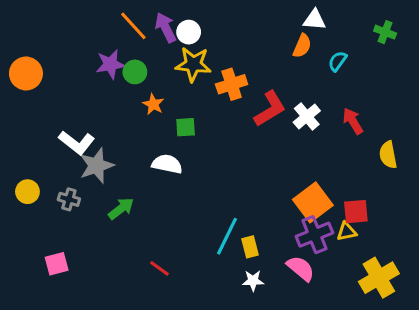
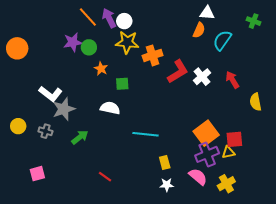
cyan semicircle: (337, 61) -> (222, 40), size x1.5
cyan line: (227, 236) -> (145, 134), moved, turned 70
yellow cross: (379, 278) -> (226, 184), moved, size x0.7

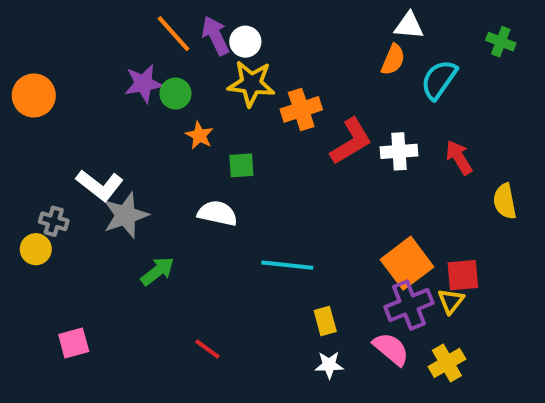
white cross: (202, 77) -> (399, 151), turned 36
gray cross: (45, 131) -> (54, 221), moved
yellow triangle: (228, 152) -> (451, 301), turned -40

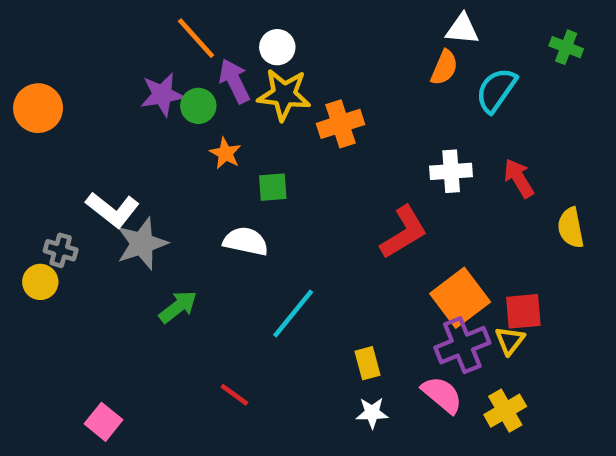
purple arrow: (215, 36) -> (234, 81), moved
red L-shape: (351, 141) -> (404, 232), moved
cyan line: (287, 265) -> (293, 314), moved, turned -57
pink square: (74, 343) -> (103, 422), moved, turned -36

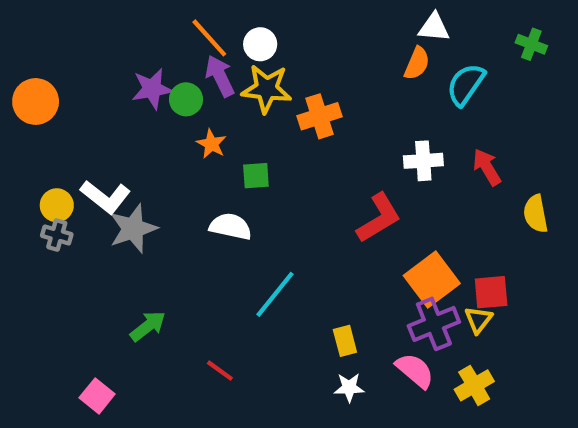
orange line: (196, 38) -> (209, 38), moved
yellow circle: (40, 282) -> (57, 205), moved
green arrow: (178, 307) -> (148, 326), moved

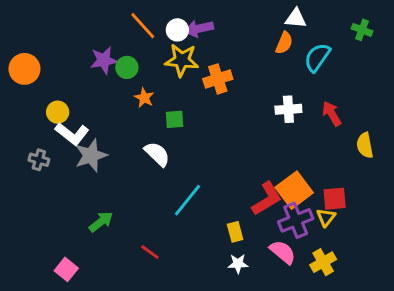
purple arrow: (220, 76) -> (199, 28), moved, turned -76
yellow circle: (57, 205) -> (58, 112), moved
red L-shape: (379, 218) -> (267, 199), moved
white semicircle: (230, 226) -> (157, 154), turned 32

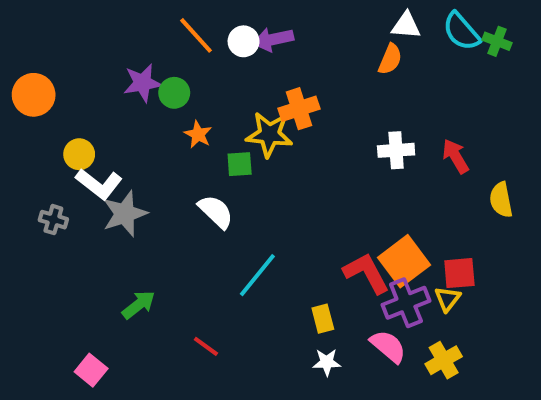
cyan semicircle: (317, 57) -> (461, 31), moved, turned -76
yellow star: (182, 60) -> (269, 134), moved
red L-shape: (267, 199) -> (366, 273), turned -87

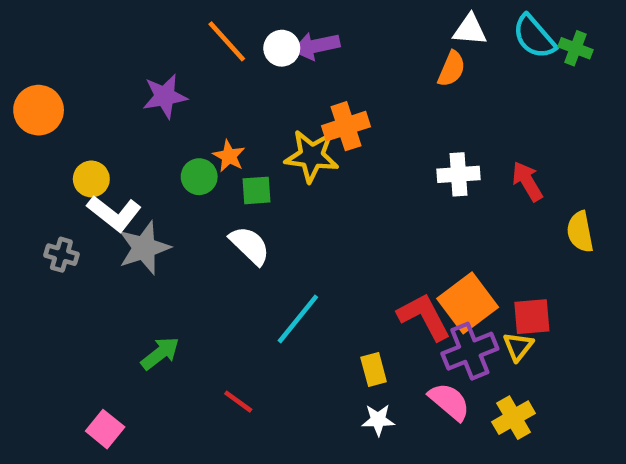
green circle: (174, 93) -> (199, 177), moved
green square: (240, 164) -> (257, 190), moved

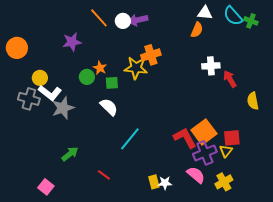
white cross: (458, 174) -> (211, 66), moved
gray cross: (61, 255) -> (29, 99), moved, size x1.5
yellow rectangle: (374, 369) -> (154, 182), moved

